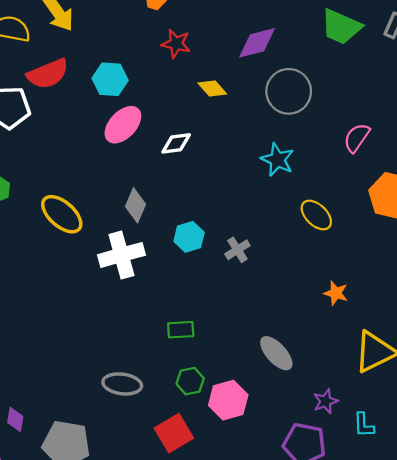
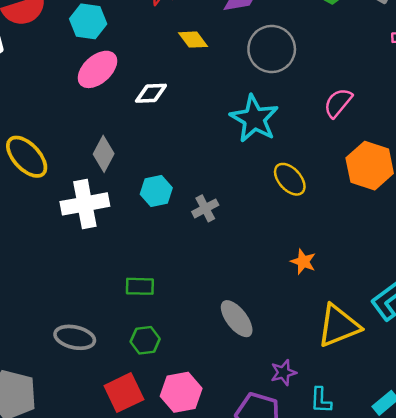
cyan star: (277, 160) -> (254, 119), size x1.4
pink hexagon: (228, 400) -> (181, 392), moved

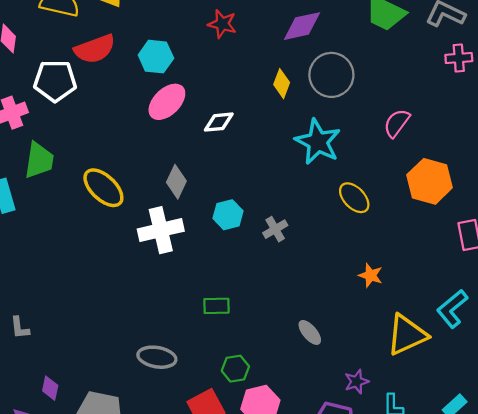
yellow diamond: (193, 40) -> (282, 84), moved, turned 60
gray ellipse: (237, 319) -> (310, 332), size x0.7
green hexagon: (145, 340) -> (235, 369), moved

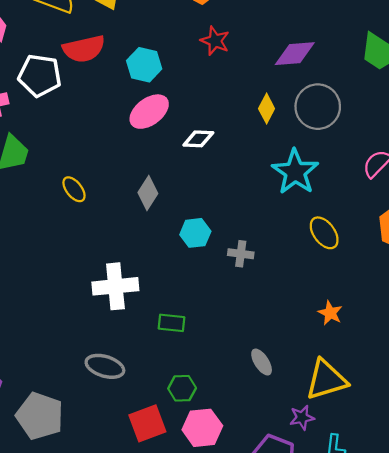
yellow ellipse: (103, 188) -> (74, 189), size x0.6
gray cross: (275, 229) -> (241, 254), turned 30
white cross: (161, 230) -> (115, 286), moved
yellow triangle: (407, 335) -> (326, 380), moved

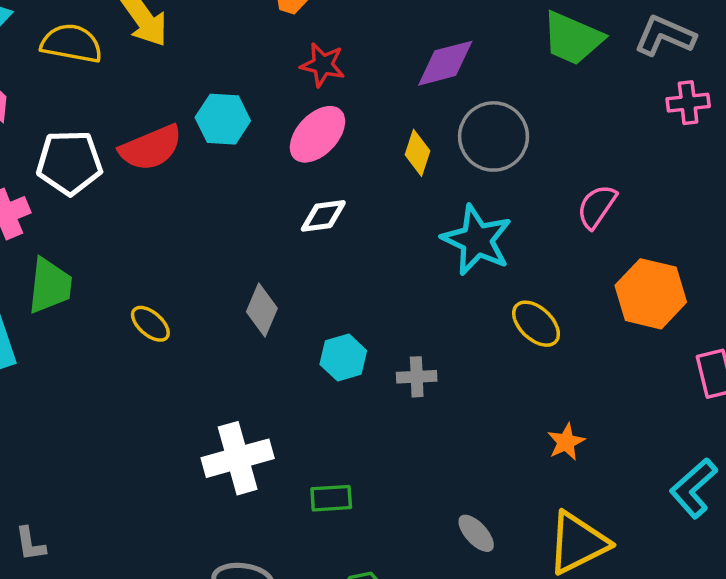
red semicircle: (84, 49) -> (151, 148), moved
pink ellipse: (149, 112) -> (317, 134), moved
orange star: (330, 313) -> (566, 442), turned 30

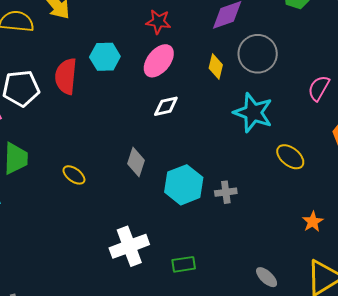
red semicircle: (151, 148) -> (66, 76), turned 123
cyan hexagon: (343, 357) -> (184, 185), size x1.5

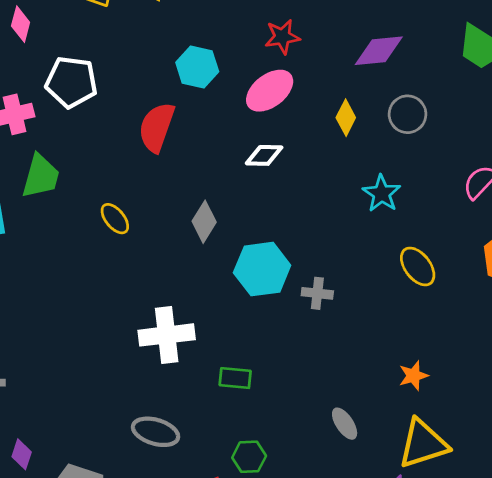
red star: (158, 22) -> (282, 37), turned -30
gray circle: (258, 54) -> (408, 114), size x0.7
red semicircle: (66, 76) -> (157, 127), moved
cyan star: (253, 113) -> (382, 193), size x0.7
orange star: (313, 222) -> (413, 376), moved

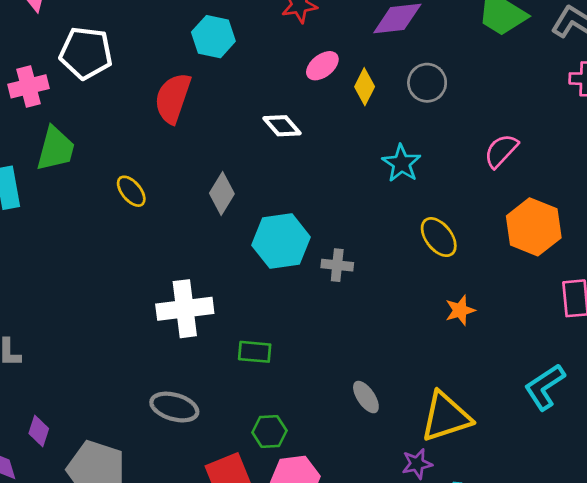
pink ellipse: (270, 91) -> (322, 66), moved, size x0.7
white diamond: (264, 155) -> (282, 126), turned 48
orange star: (413, 376) -> (460, 310), moved

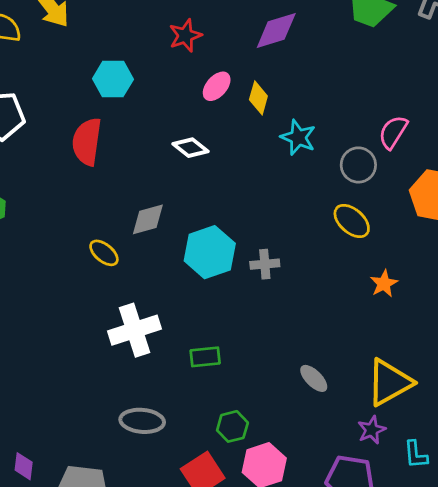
gray circle: (427, 83) -> (358, 165), moved
cyan star: (401, 163) -> (298, 137), moved
yellow ellipse: (131, 191) -> (104, 253), moved
gray diamond: (222, 193) -> (148, 219), turned 54

